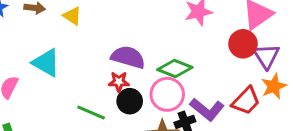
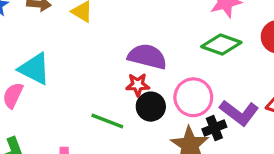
cyan triangle: (46, 63) -> (34, 69), moved
green diamond: (175, 69) -> (221, 45), moved

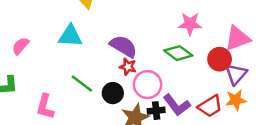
cyan triangle: (34, 69) -> (70, 36), moved, turned -40
red star: (138, 85) -> (128, 67), moved
black circle: (151, 107) -> (113, 93), moved

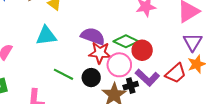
green diamond: (178, 53) -> (126, 41), moved
red circle: (220, 59) -> (142, 50), moved
red star: (128, 67) -> (100, 53), size x1.5

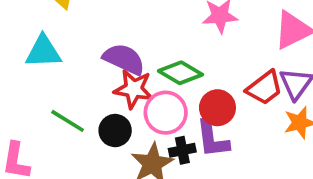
red circle: (142, 50) -> (217, 108), moved
red trapezoid: (176, 73) -> (264, 88), moved
purple L-shape: (147, 78) -> (212, 139), turned 35

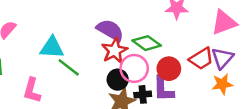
cyan triangle: (43, 52) -> (52, 47), moved
red star: (134, 89) -> (115, 51), turned 30
black circle: (115, 131) -> (118, 80), moved

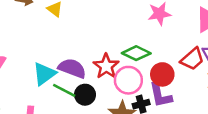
purple semicircle: (110, 30) -> (72, 68), moved
cyan triangle: (52, 47) -> (44, 74), turned -30
black circle: (118, 80) -> (85, 95), moved

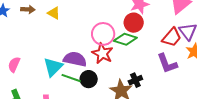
red circle: (162, 74) -> (134, 23), moved
pink circle: (128, 80) -> (103, 34), moved
purple L-shape: (160, 95) -> (167, 63), moved

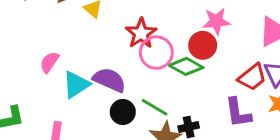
red star: (102, 53) -> (141, 33), moved
pink semicircle: (14, 65) -> (49, 62), moved
green line: (71, 78) -> (155, 107), moved

